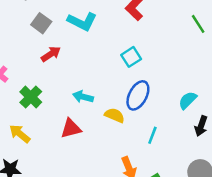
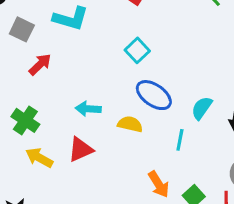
blue ellipse: (138, 95) -> (154, 95), turned -72
cyan semicircle: (188, 100) -> (202, 108), moved
yellow arrow: (20, 134) -> (39, 158), moved

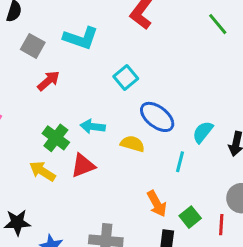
cyan square: (137, 50) -> (126, 78), moved
green cross: (25, 120) -> (56, 138), moved

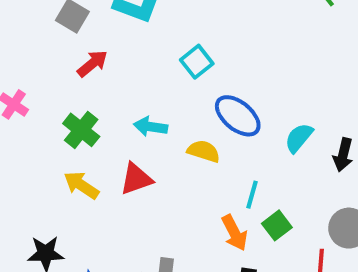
green cross: (56, 138) -> (81, 130), moved
cyan line: (180, 162) -> (252, 195), moved
green square: (190, 217) -> (277, 225), moved

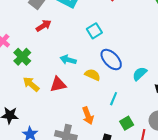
green cross: (81, 130) -> (22, 57), moved
green square: (277, 225) -> (127, 123), moved
orange arrow: (234, 233) -> (88, 116), moved

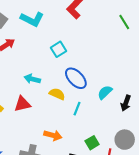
cyan line: (114, 99) -> (77, 109), moved
orange arrow: (88, 116) -> (53, 135), turned -54

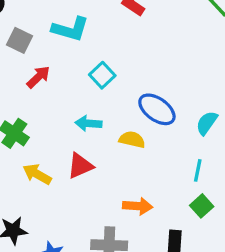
cyan square: (59, 49) -> (102, 75), moved
cyan line: (77, 109) -> (198, 170), moved

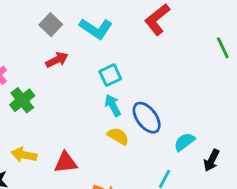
cyan arrow: (88, 123) -> (113, 105), moved, turned 40
red triangle: (80, 166) -> (66, 163), moved
yellow arrow: (37, 174) -> (24, 155), moved, turned -35

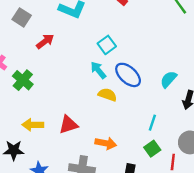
gray square: (51, 25) -> (22, 17), moved
cyan square: (110, 75) -> (107, 45), moved
cyan semicircle: (184, 142) -> (168, 79), moved

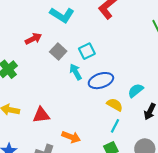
gray square: (22, 17) -> (58, 52), moved
blue ellipse: (128, 75) -> (101, 81), turned -70
yellow semicircle: (107, 95) -> (115, 105), moved

